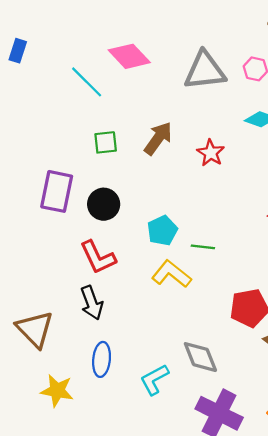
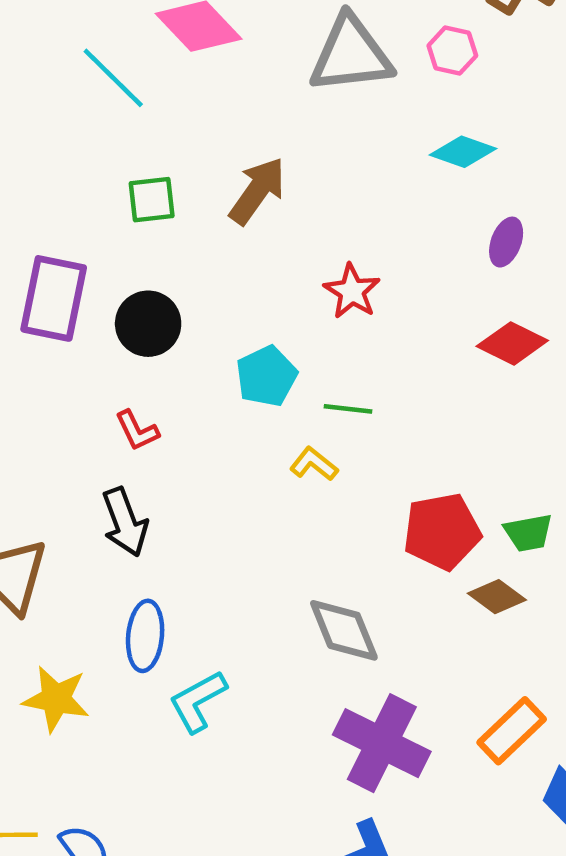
red star: (211, 153) -> (352, 291), moved
red L-shape: (98, 257) -> (137, 431), size x0.6
yellow L-shape: (171, 274) -> (314, 464), moved, size x0.6
cyan L-shape: (154, 379) -> (198, 701), moved

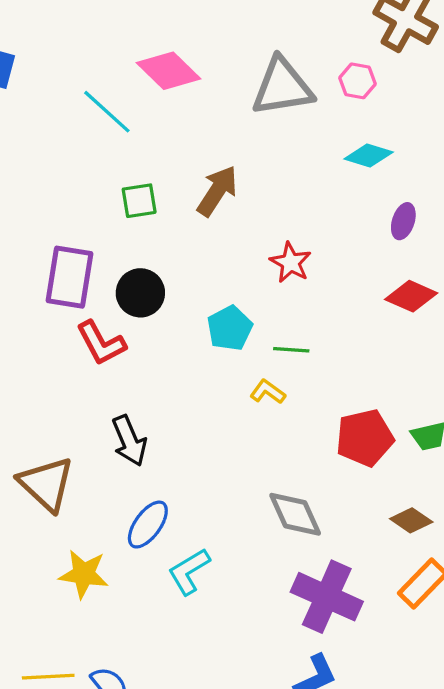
red L-shape: (137, 431) -> (101, 343), moved, size x1.5
brown diamond: (497, 597) -> (411, 520), moved
blue ellipse: (145, 636) -> (148, 525), turned 33

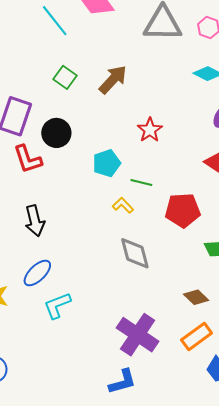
green square: (139, 201) -> (65, 77), turned 35
red pentagon: (365, 438) -> (183, 210), moved
gray diamond: (295, 514) -> (135, 253), moved

